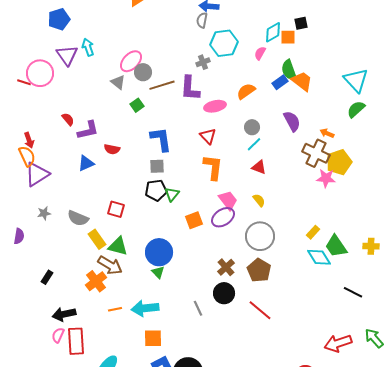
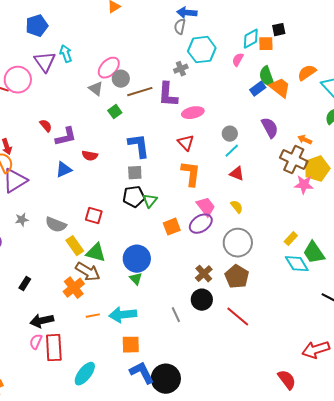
orange semicircle: (246, 91) -> (307, 73), moved

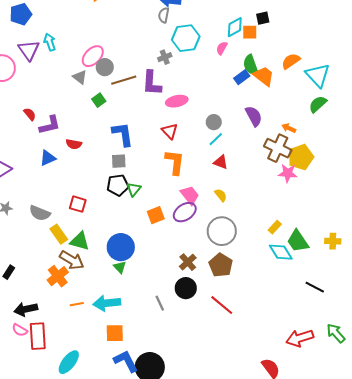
pink semicircle: (36, 342) -> (20, 330), turned -84

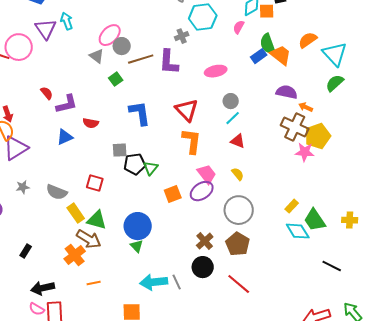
pink ellipse: (177, 101) -> (216, 71), moved
purple semicircle: (254, 116) -> (287, 92), moved, turned -50
red triangle: (170, 131) -> (187, 110), size x1.4
gray square: (119, 161) -> (120, 150), moved
cyan arrow: (107, 303) -> (154, 282), moved

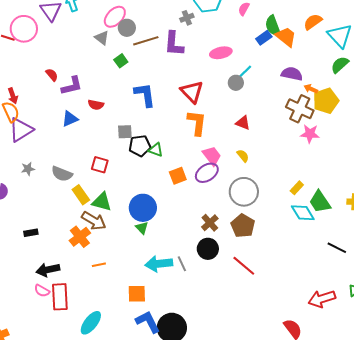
cyan line: (233, 118) -> (245, 72), moved
yellow pentagon: (318, 136) -> (326, 101), moved
green triangle: (151, 168) -> (156, 150), turned -49
black rectangle: (26, 251) -> (31, 233), turned 48

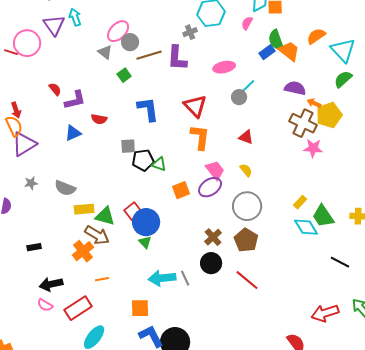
red square: (100, 165) -> (133, 211), moved, turned 36
yellow rectangle: (81, 195) -> (84, 209), turned -60
red rectangle: (60, 297) -> (78, 308), moved, turned 60

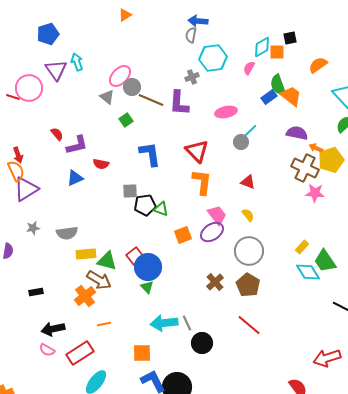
orange semicircle: (316, 36) -> (318, 65), moved
brown line: (149, 55) -> (151, 100), turned 40
gray semicircle: (65, 188) -> (67, 233), turned -30
black circle: (211, 263) -> (202, 343), moved

